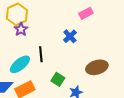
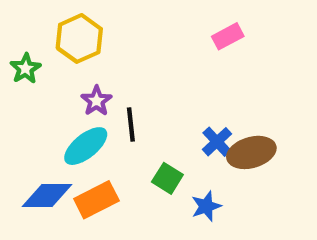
purple star: (21, 29) -> (96, 101), moved
blue cross: (70, 36) -> (217, 142), moved

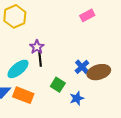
purple star: (96, 101) -> (37, 47), moved
orange rectangle: (96, 200) -> (23, 95), turned 48

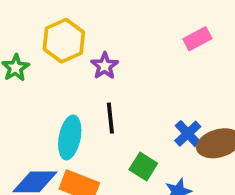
purple star: (37, 47) -> (105, 66), moved
cyan ellipse: (18, 69) -> (70, 137), turned -40

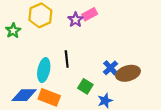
pink rectangle: (197, 39) -> (90, 14), moved
purple star: (105, 66) -> (75, 20), moved

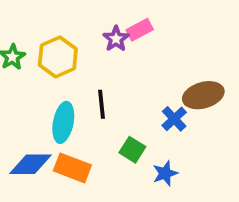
yellow hexagon: (40, 15) -> (58, 57), moved
brown ellipse: (128, 73) -> (203, 95), moved

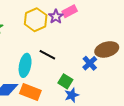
yellow hexagon: (58, 57) -> (36, 20), moved
black line: (101, 104) -> (47, 55), turned -56
blue star: (165, 173) -> (72, 95), moved

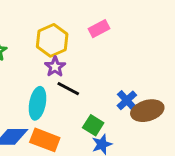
purple star: (56, 17) -> (55, 67), moved
brown ellipse: (107, 49) -> (147, 111), moved

